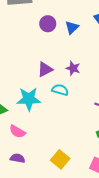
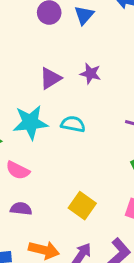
cyan semicircle: (60, 90) -> (73, 124), moved

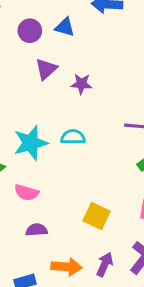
blue triangle: (84, 15) -> (65, 27), turned -45
purple triangle: (50, 78) -> (46, 69), moved

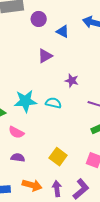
purple circle: (30, 31) -> (39, 19), moved
purple star: (81, 84) -> (72, 81), moved
purple arrow: (105, 264) -> (57, 189), turned -42

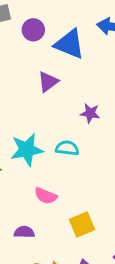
blue triangle: (63, 31) -> (70, 44), size x1.6
pink semicircle: (16, 132) -> (46, 196), moved
yellow square: (58, 157) -> (82, 225), turned 36

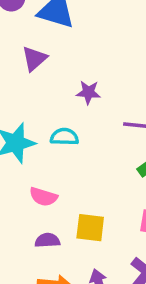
yellow square: (82, 225) -> (90, 228), turned 35
purple semicircle: (24, 232) -> (47, 240), moved

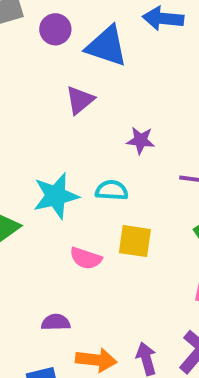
yellow square: (90, 228) -> (135, 241), moved
purple semicircle: (47, 240) -> (56, 322), moved

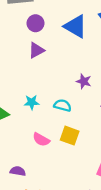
purple circle: (55, 29) -> (36, 23), moved
purple triangle: (80, 100) -> (36, 50), moved
cyan star: (56, 196) -> (32, 102), size x0.6

